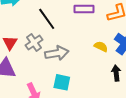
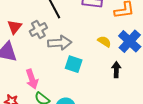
cyan square: (62, 82) -> (74, 64), moved

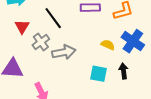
red triangle: (15, 27) -> (22, 27), moved
cyan square: (74, 64) -> (98, 74), moved

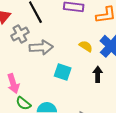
cyan square: (98, 74) -> (63, 72), moved

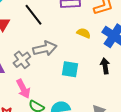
gray cross: (20, 34) -> (22, 60), moved
yellow semicircle: (86, 46) -> (84, 33), moved

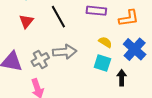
cyan square: (70, 69) -> (102, 63), moved

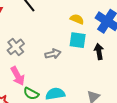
gray arrow: (65, 52) -> (53, 54), moved, size x0.7

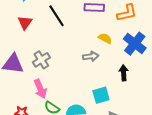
cyan square: (78, 40) -> (101, 95), moved, turned -30
gray arrow: (53, 54) -> (91, 56), moved

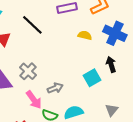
gray arrow: (91, 56) -> (55, 88), moved
cyan square: (101, 95) -> (92, 78), moved

